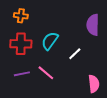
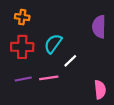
white line: (75, 54) -> (70, 61), moved
pink line: (46, 73) -> (49, 78), turned -48

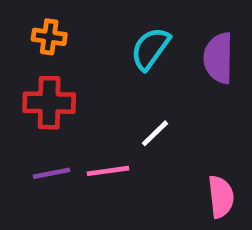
cyan semicircle: (53, 44) -> (150, 49), moved

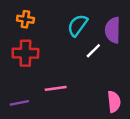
white line: (155, 133) -> (93, 51), moved
purple line: (52, 173) -> (19, 103), moved

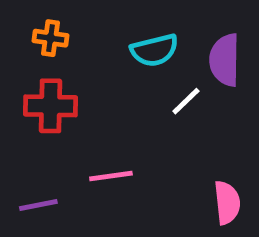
cyan semicircle: (78, 25) -> (155, 50), turned -140

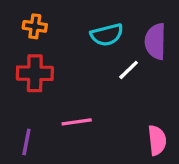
purple line: (38, 205) -> (26, 142), turned -68

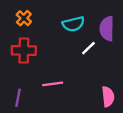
orange cross: (35, 26) -> (24, 18), turned 35

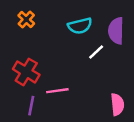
red cross: (24, 50) -> (26, 72), moved, turned 30
purple line: (18, 98) -> (31, 106), moved

